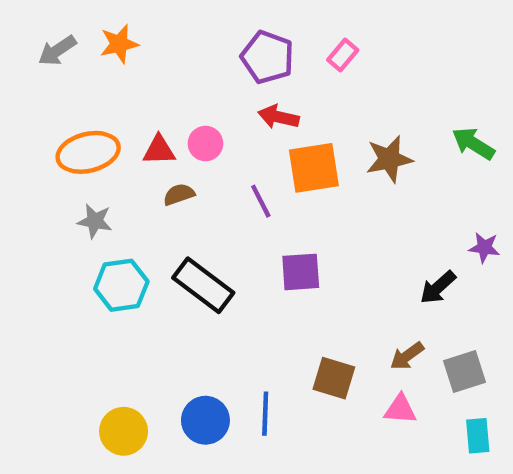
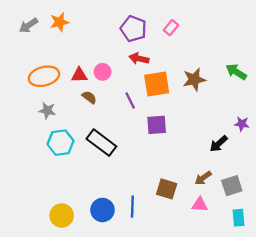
brown semicircle: (179, 194) -> (89, 97), turned 56
purple square: (301, 272) -> (157, 125), moved

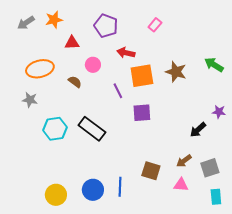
purple pentagon: (133, 29) -> (106, 26), moved
red triangle: (79, 75) -> (72, 43), moved
brown star: (194, 80) -> (176, 72), turned 30
brown semicircle: (89, 97) -> (75, 82), moved
gray star: (47, 111) -> (30, 100), moved

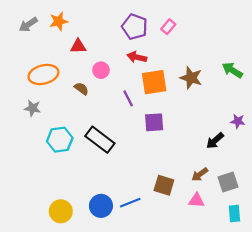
purple pentagon: (106, 26) -> (135, 27), moved
blue line: (120, 187) -> (130, 203), turned 66

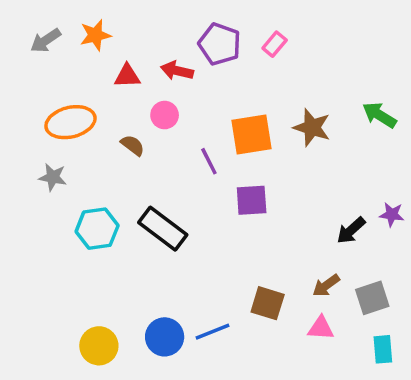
red arrow: (137, 57) -> (177, 71), moved
purple star: (238, 121) -> (392, 214), moved

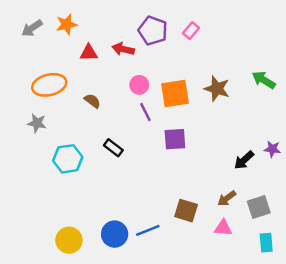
pink circle: (165, 115) -> (139, 85), moved
black rectangle: (163, 229) -> (113, 148), moved, size x0.6

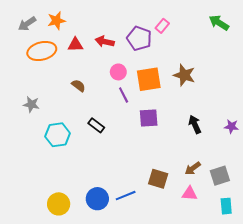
purple pentagon: (153, 31) -> (139, 38), moved
green arrow: (264, 80) -> (219, 23), moved
orange ellipse: (49, 85) -> (42, 51), moved
black arrow: (244, 160) -> (195, 124), moved, turned 108

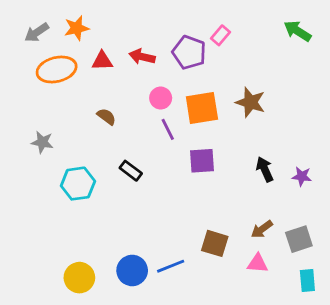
purple star: (231, 126) -> (302, 176), moved

